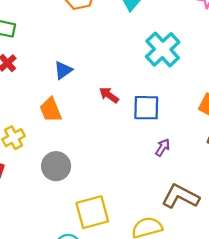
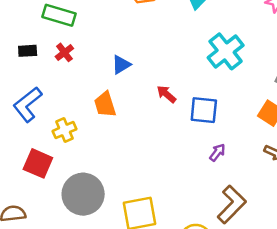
gray circle: (56, 166) -> (83, 194), moved, size x1.4
brown L-shape: (180, 196) -> (232, 204), turned 102

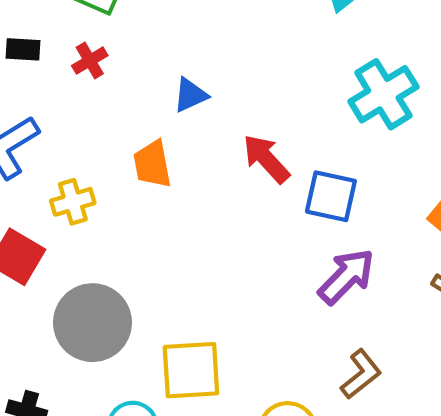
red arrow: (166, 94) -> (266, 159), size x1.4
purple arrow: (217, 152) -> (346, 276), size x1.8
brown L-shape: (232, 204) -> (361, 374), size x0.7

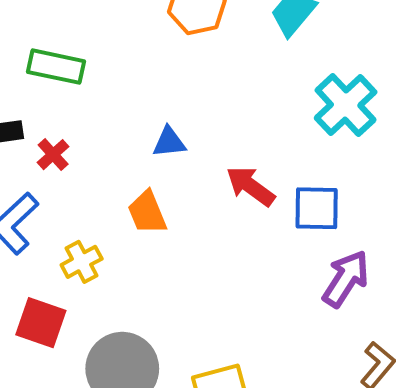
red cross: (90, 61) -> (53, 155), moved
blue triangle: (190, 95) -> (169, 142), turned 30

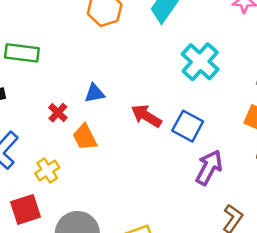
red cross: (53, 155) -> (58, 113), moved
blue square: (317, 208) -> (188, 126), turned 32
red square: (41, 323) -> (25, 209), turned -32

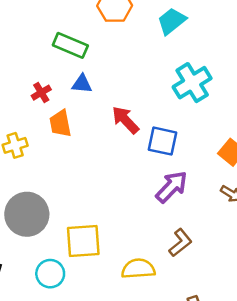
green rectangle: (22, 53) -> (70, 45), moved
blue square: (188, 126) -> (162, 141), turned -32

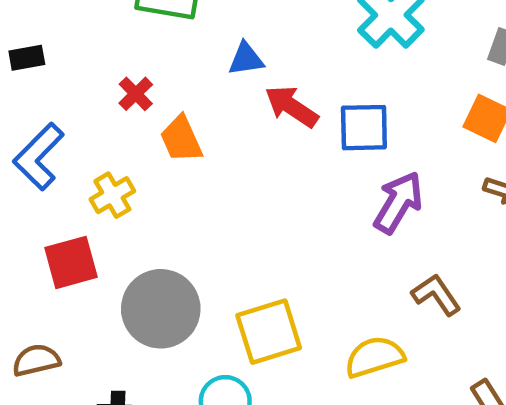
blue triangle: (82, 84) -> (246, 59), moved
brown L-shape: (180, 243) -> (436, 295), turned -72

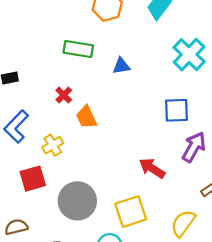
blue triangle: (246, 59) -> (121, 66), moved
red arrow: (292, 106) -> (152, 168), moved
yellow semicircle: (375, 357) -> (183, 223), turned -36

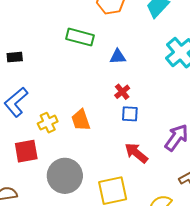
red cross: (64, 95) -> (122, 92), moved
blue square: (176, 110) -> (130, 114), moved, size x0.7
orange trapezoid: (86, 117) -> (81, 120), moved

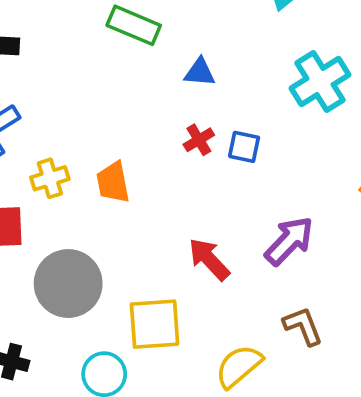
blue square: (130, 114) -> (244, 147), moved

